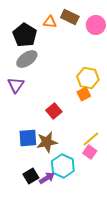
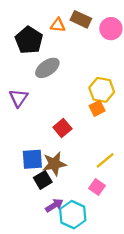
gray ellipse: (27, 59) -> (47, 68), moved
pink square: (90, 152) -> (97, 187), moved
cyan hexagon: (63, 166) -> (73, 215), moved
black square: (31, 176) -> (43, 180), moved

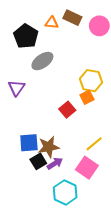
red square: (62, 128) -> (67, 110), moved
pink square: (97, 187) -> (87, 168), size x1.5
purple arrow: (54, 205) -> (55, 163), moved

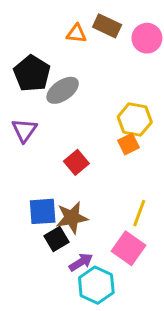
black pentagon: (26, 36) -> (32, 73), moved
red square: (67, 110) -> (76, 162), moved
yellow line: (94, 144) -> (139, 213), turned -30
purple arrow: (55, 163) -> (81, 262), moved

